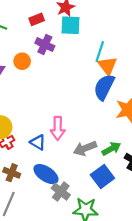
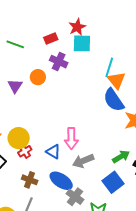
blue semicircle: (104, 87) -> (114, 100), turned -60
gray arrow: (85, 148) -> (83, 161), moved

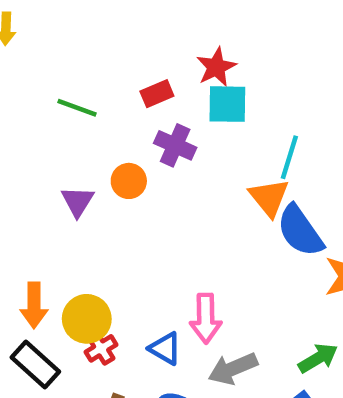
orange triangle: (116, 80) -> (269, 197), moved

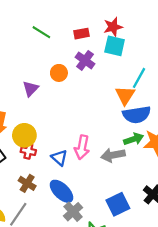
purple triangle: (77, 201) -> (30, 89), moved
blue semicircle: (300, 231) -> (137, 115), turned -76
red cross: (101, 348) -> (28, 151), turned 32
green arrow: (318, 358) -> (134, 139), moved
gray arrow: (233, 369) -> (113, 155), moved

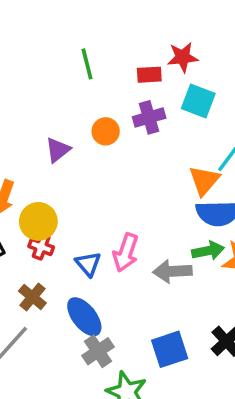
red star: (113, 27) -> (183, 57), moved
green line: (41, 32) -> (87, 64), turned 36
purple cross: (85, 60) -> (149, 117), turned 30

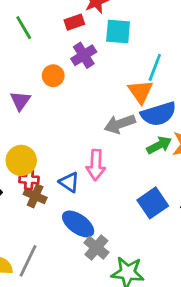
gray arrow: (172, 271) -> (120, 124), moved
brown cross: (32, 297) -> (35, 196), moved
blue square: (170, 349) -> (153, 203), moved

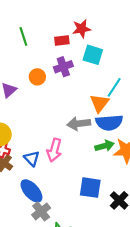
blue square: (153, 203) -> (90, 188), turned 30

